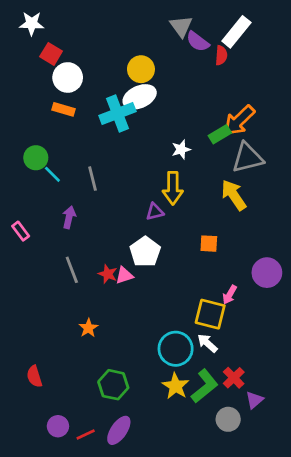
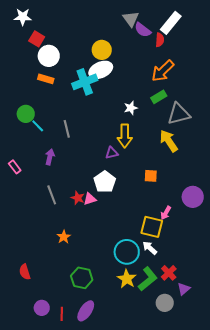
orange arrow: (239, 120) -> (163, 71), moved
red line: (86, 435) -> (62, 314), turned -64

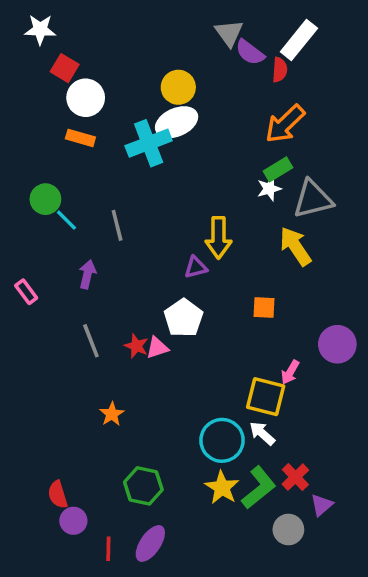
white star: (131, 108) -> (269, 189), moved
red semicircle: (25, 272) -> (58, 495), moved
purple circle: (42, 308) -> (73, 521), moved

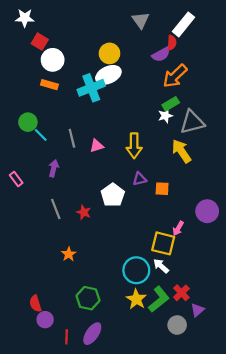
purple semicircle: (250, 52) -> (161, 54), moved, turned -66
purple triangle: (196, 267) -> (140, 179), moved
pink triangle: (157, 348) -> (97, 146), moved

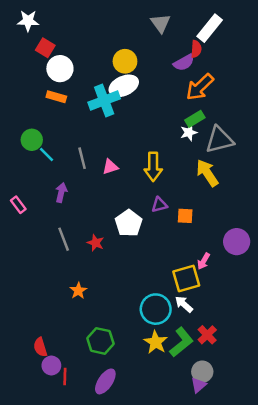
yellow square: (163, 243) -> (186, 278), turned -30
purple triangle: (198, 310) -> (199, 385), moved
red line: (67, 337) -> (65, 377), moved

